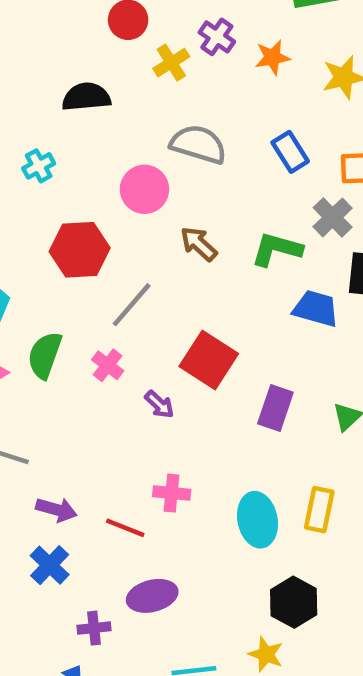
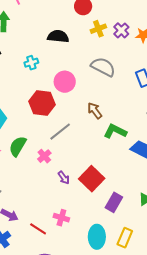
purple cross: (217, 37) -> (121, 30), moved
pink circle: (144, 189) -> (65, 82), moved
green L-shape: (277, 249) -> (115, 131), moved
red square: (209, 360) -> (92, 179), moved
purple rectangle: (275, 408) -> (114, 202), moved

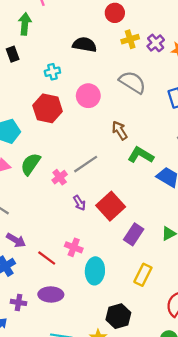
red hexagon: (42, 103) -> (48, 108), moved
gray line: (60, 132) -> (86, 164), moved
cyan ellipse: (97, 237) -> (95, 271), moved

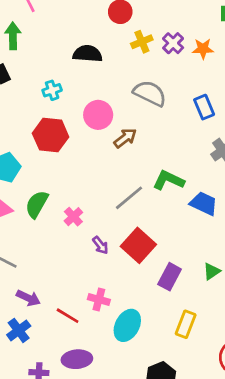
brown arrow: (120, 130) -> (125, 138), moved, turned 90
gray line: (86, 164) -> (129, 198), moved
cyan ellipse: (95, 271) -> (127, 325), turned 30

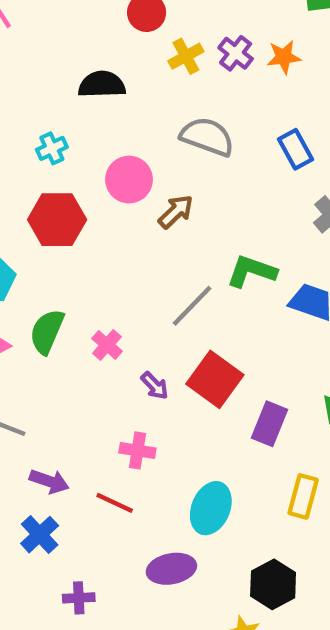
pink cross: (99, 300) -> (137, 450), moved
purple ellipse: (77, 359) -> (171, 569), moved

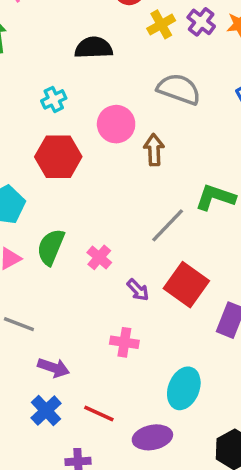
brown arrow: (176, 212) -> (154, 150), turned -48
red line: (115, 503) -> (99, 413), moved

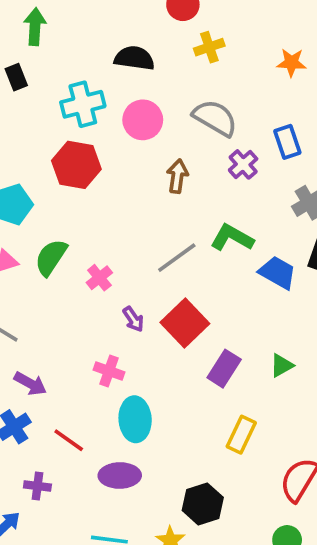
purple cross: (201, 22) -> (243, 164), moved
cyan cross: (54, 99) -> (83, 104), size x1.6
pink circle: (116, 124) -> (143, 120), moved
cyan ellipse: (184, 388) -> (135, 419), moved, turned -36

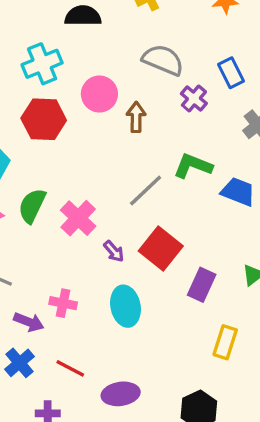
pink circle: (143, 120) -> (99, 94), moved
pink cross: (99, 278) -> (78, 218), size x1.5
pink cross: (109, 371) -> (63, 303), moved
cyan ellipse: (135, 419) -> (125, 306), moved

